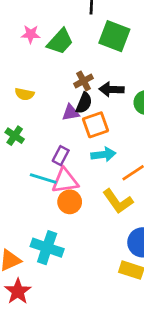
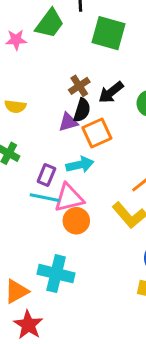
green trapezoid: (60, 41) -> (50, 23), moved
black arrow: (112, 89) -> (111, 92), turned -35
cyan arrow: (103, 154) -> (80, 165), moved
purple rectangle: (61, 156) -> (46, 175), moved

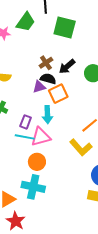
black semicircle: (82, 110) -> (48, 79), turned -91
cyan arrow: (80, 165) -> (47, 115), turned 102
orange circle: (76, 221) -> (37, 162), moved

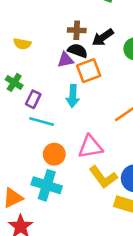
brown cross: (46, 63) -> (77, 30), turned 32
purple rectangle: (26, 122) -> (33, 99), moved
pink triangle: (41, 137) -> (90, 147), moved
yellow L-shape: (81, 147) -> (103, 177), moved

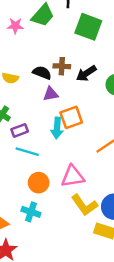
black semicircle: (78, 51) -> (42, 73), moved
orange square: (89, 71) -> (71, 117), moved
purple rectangle: (33, 99) -> (20, 130), turned 42
cyan cross: (47, 185) -> (31, 212), size x0.7

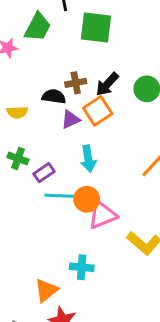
orange square: (71, 117) -> (98, 111), moved
pink triangle: (73, 176) -> (102, 215), moved
orange circle: (39, 183) -> (87, 199), moved

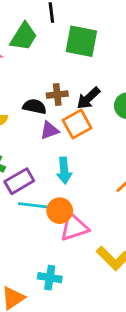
purple rectangle: (44, 173) -> (19, 181), size x1.4

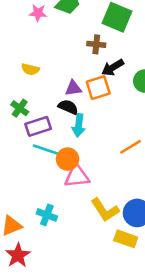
brown cross: (57, 95) -> (96, 44), moved
black semicircle: (35, 106) -> (68, 107), moved

